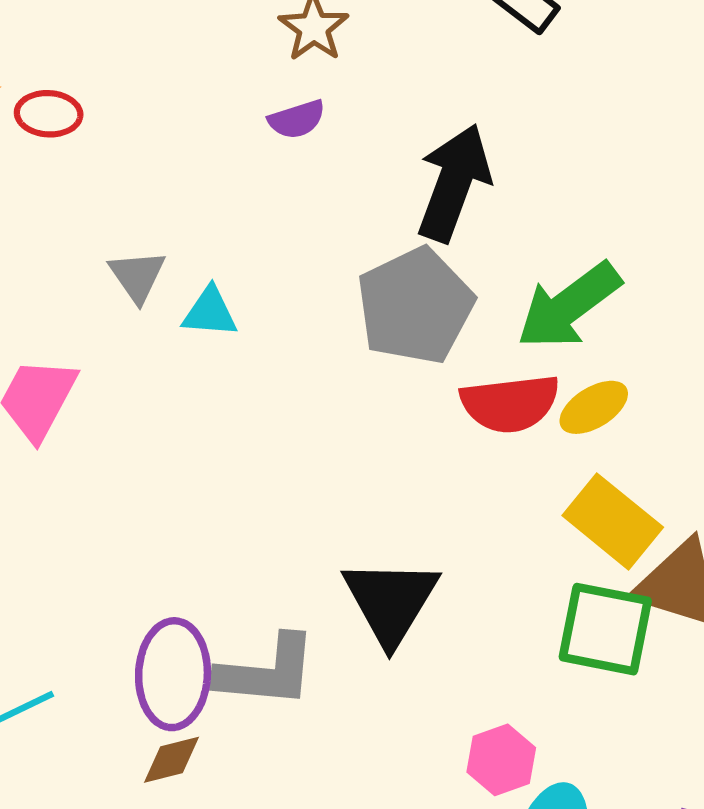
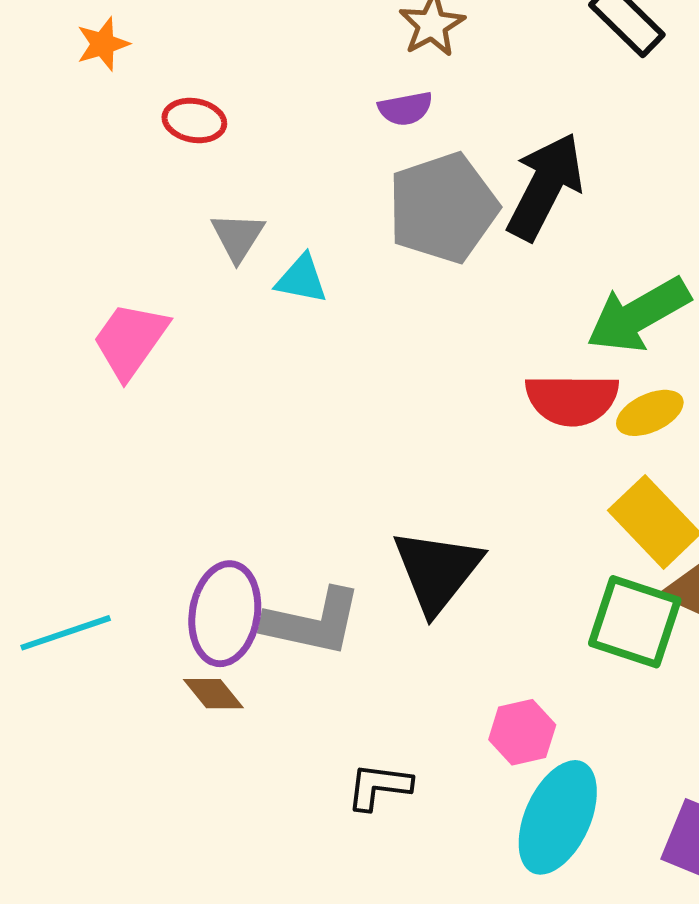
red ellipse: (49, 114) -> (194, 121), moved
gray pentagon: (415, 306) -> (443, 208), moved
brown diamond: (171, 760) -> (213, 694), turned 58

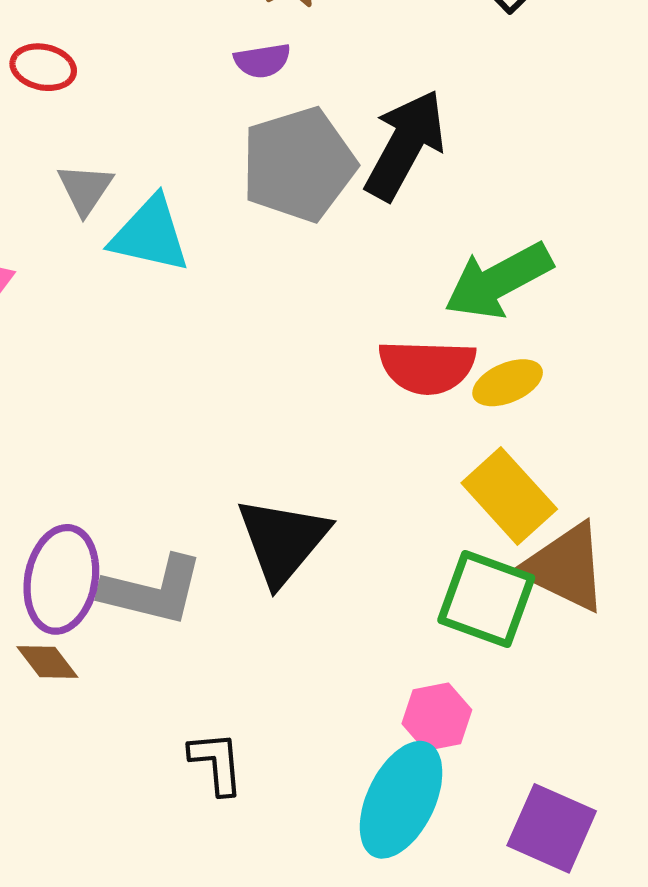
cyan triangle: (302, 279) -> (150, 235), size x1.5
pink hexagon: (522, 732) -> (437, 717), moved
black L-shape: (379, 786) -> (216, 763), turned 76

